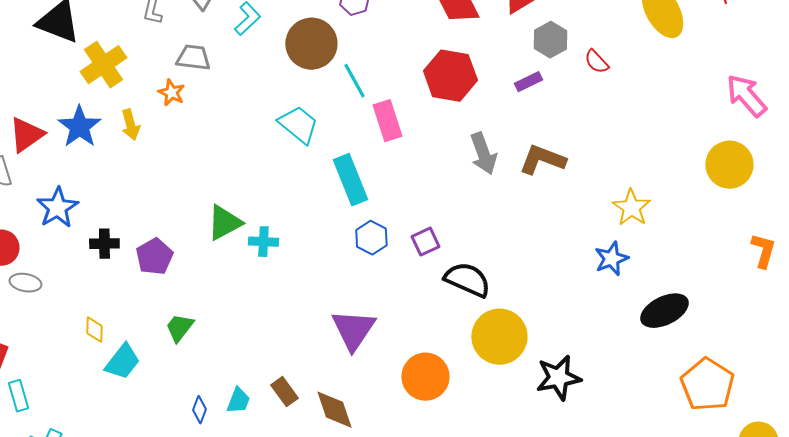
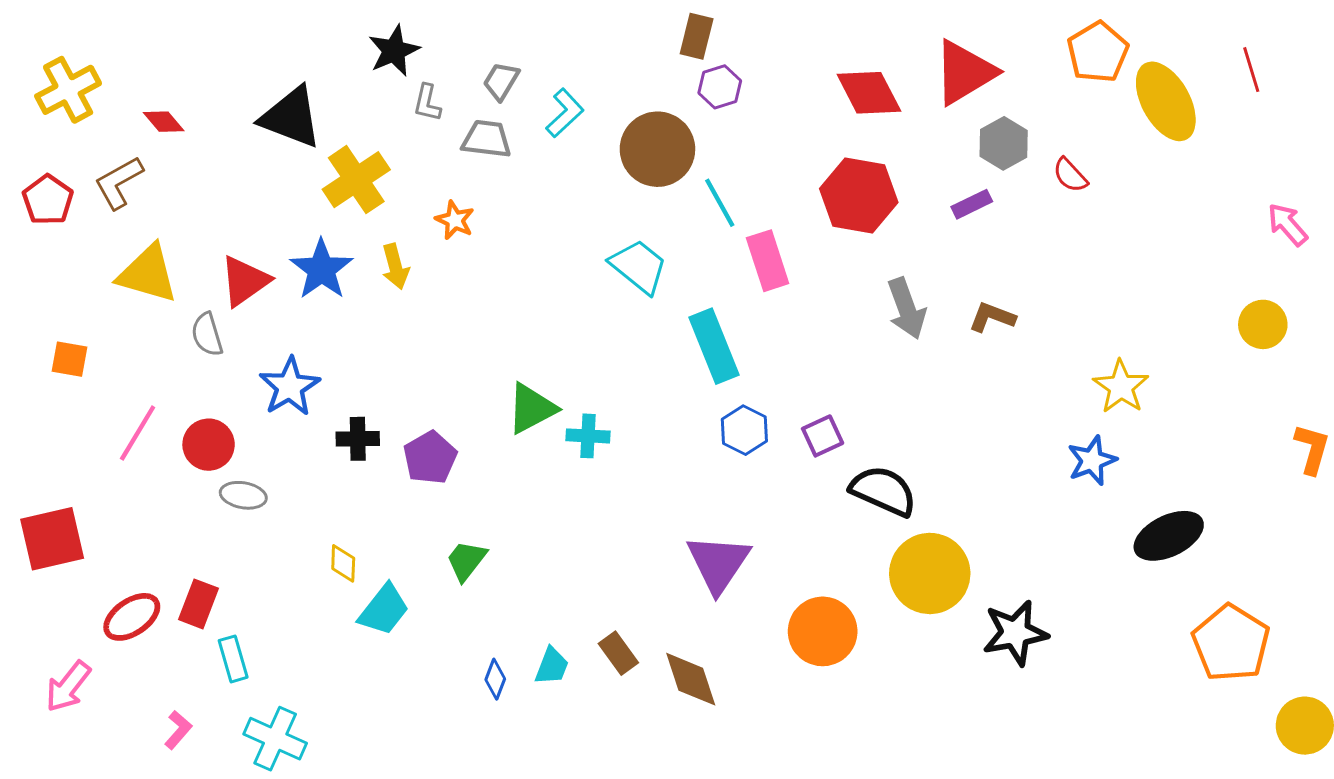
gray trapezoid: (193, 58) -> (487, 139), moved
pink arrow: (746, 96) -> (1287, 224), size x0.7
brown L-shape: (542, 160) -> (992, 317), size x0.7
yellow circle: (729, 165) -> (1263, 324), size x0.7

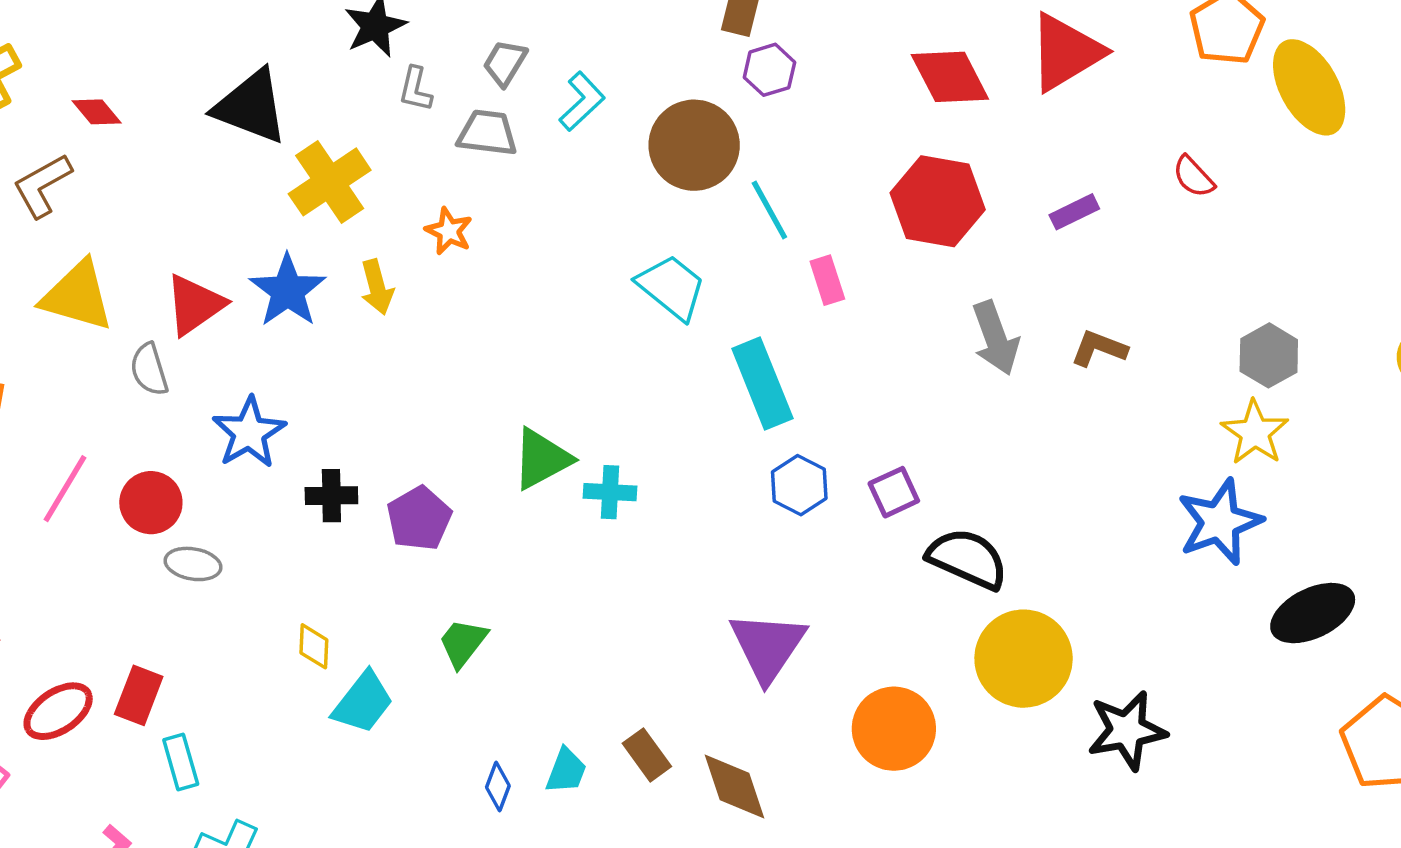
gray hexagon: (1004, 143) -> (1269, 355), moved
pink rectangle: (768, 261) -> (827, 280), size x0.7
blue star: (1092, 461) -> (1220, 522), size x1.4

